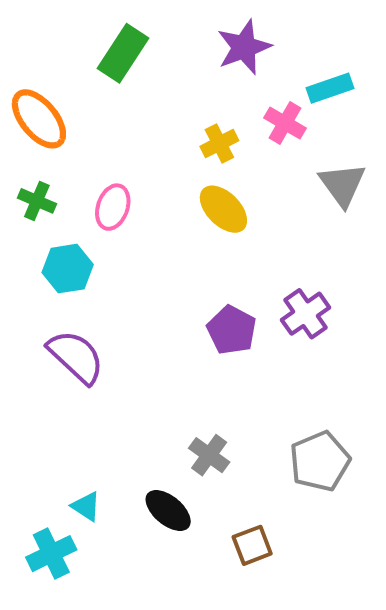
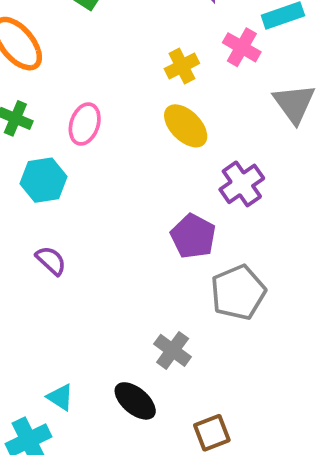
purple cross: (305, 314) -> (242, 184), moved
purple semicircle: (76, 357) -> (51, 261), size x0.6
gray pentagon: (320, 461) -> (238, 292), moved

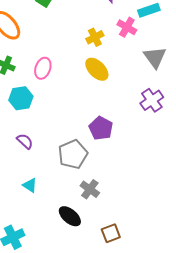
purple cross: (242, 184) -> (152, 100), moved
gray pentagon: (238, 292) -> (73, 154), moved
cyan triangle: (60, 397) -> (30, 185), moved

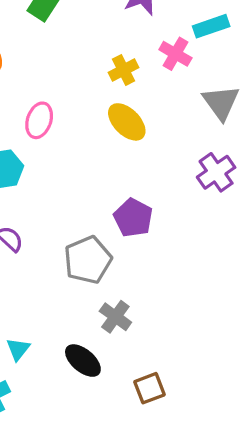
cyan triangle: (30, 185) -> (18, 349), moved, turned 35

